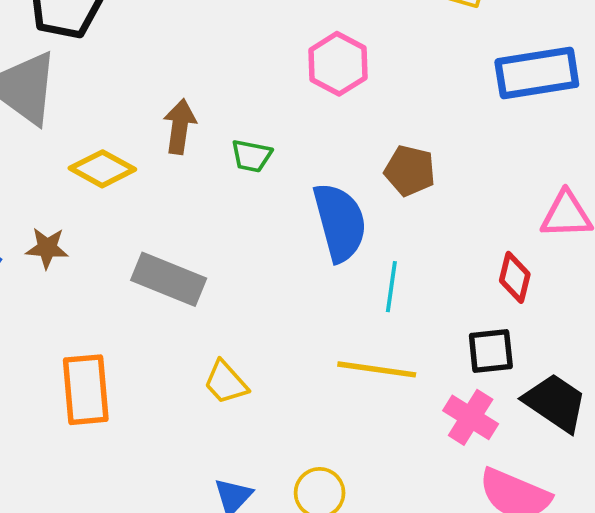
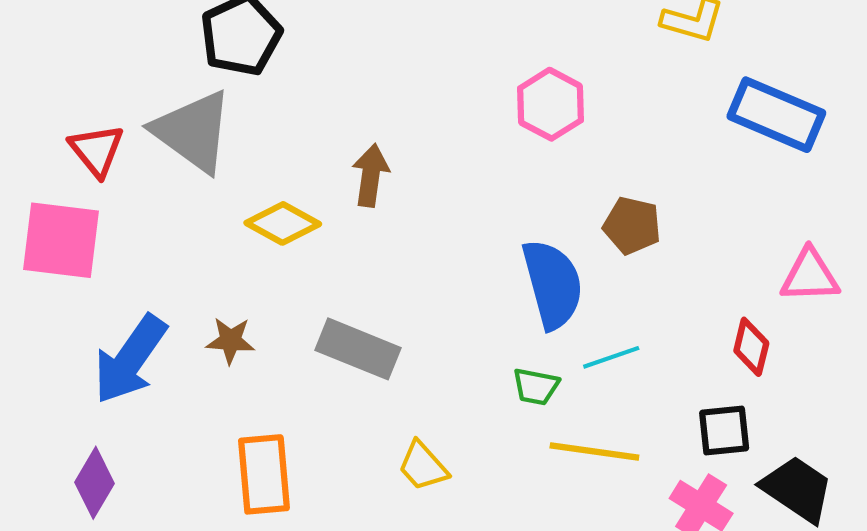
blue rectangle: (537, 73) -> (776, 115), turned 32
green trapezoid: (251, 156) -> (536, 387), moved
brown star: (47, 248) -> (230, 341), moved
cyan line: (391, 287) -> (611, 357), turned 63

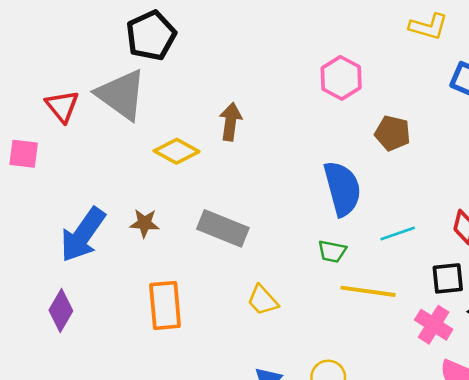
brown pentagon: (632, 226) -> (392, 133), moved
pink square: (61, 240) -> (24, 154), moved, size x0.6
cyan line: (611, 357) -> (398, 233), moved

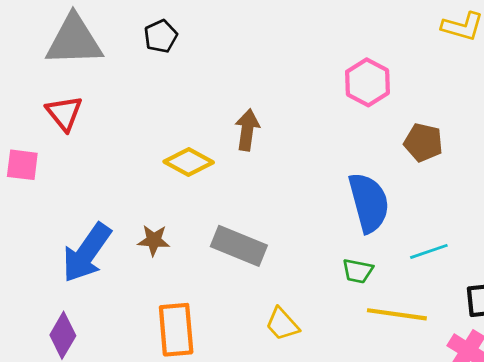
black pentagon: (151, 36) -> (161, 36), size x0.6
gray triangle: (121, 95) -> (74, 40), moved, turned -38

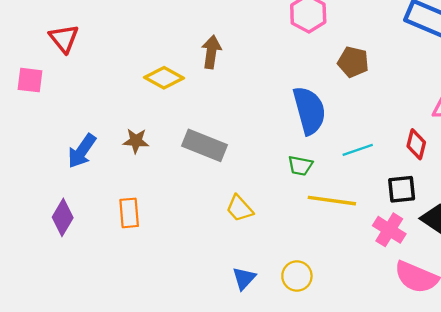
blue arrow: (87, 253) -> (82, 151), size x0.7
orange rectangle: (176, 330) -> (129, 213), moved, size x0.7

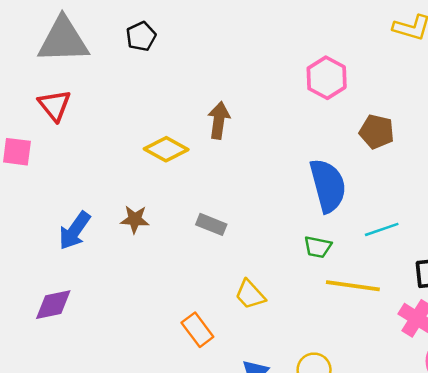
gray rectangle: (205, 145) -> (211, 224), size x0.6
orange rectangle: (129, 213) -> (197, 330), moved, turned -32
purple diamond: (63, 217) -> (53, 305), turned 48

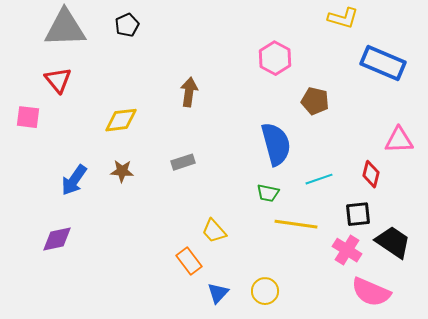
yellow diamond: (166, 149) -> (121, 120), moved, turned -36
gray rectangle: (211, 224) -> (183, 162), moved, turned -40
orange rectangle: (197, 330) -> (189, 261), moved

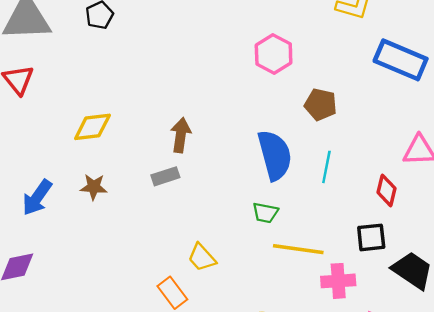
brown arrow: (189, 92) -> (181, 135), moved
cyan line: (319, 179) -> (326, 167), moved, turned -60
pink cross: (347, 250) -> (338, 281), moved, turned -36

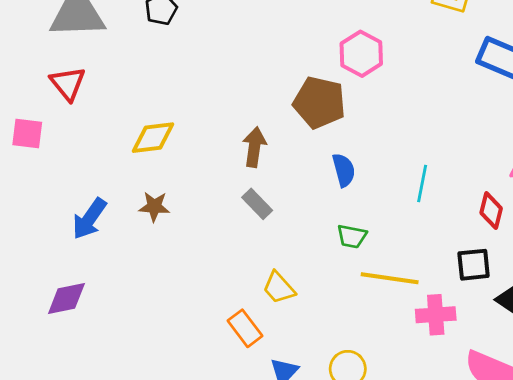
brown pentagon: (321, 105) -> (319, 102), moved, size x1.4
blue semicircle: (275, 155) -> (344, 170), moved, size x0.6
gray rectangle: (165, 176) -> (257, 204), moved, turned 64

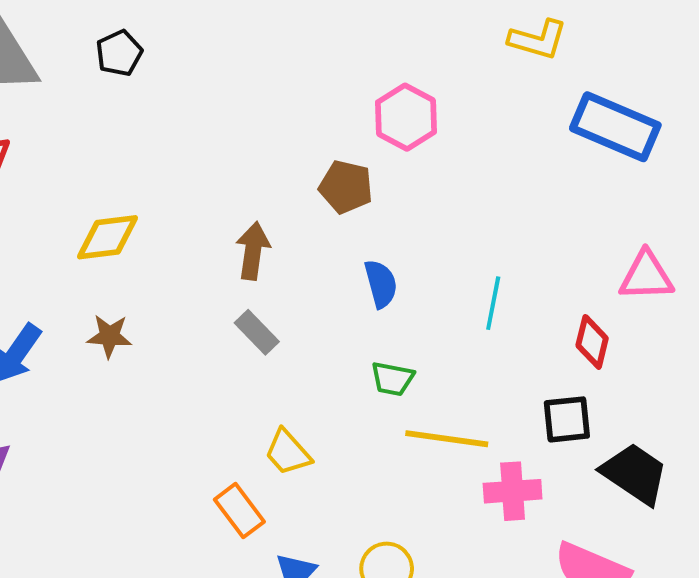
brown pentagon: (319, 102) -> (346, 187), size x0.7

